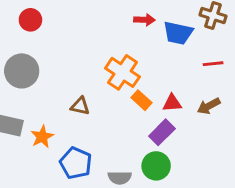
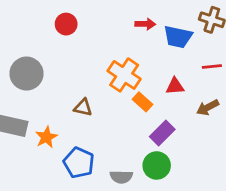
red circle: (30, 20) -> (66, 24), moved
red triangle: (172, 103) -> (175, 86), moved

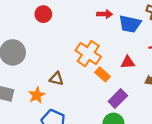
orange star: (46, 137) -> (37, 95), moved

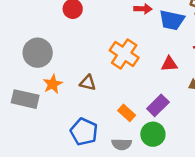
orange rectangle: (102, 74) -> (127, 113), moved
orange star: (37, 95) -> (53, 84), moved

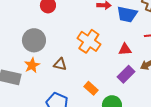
gray circle: (38, 53) -> (34, 40), moved
purple rectangle: (158, 105) -> (126, 74), moved

